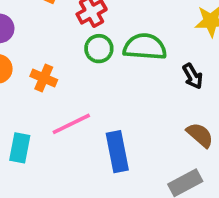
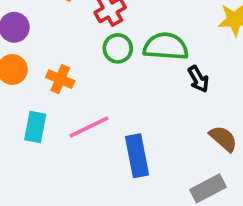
black arrow: (193, 76) -> (198, 79), moved
cyan rectangle: (20, 148) -> (35, 127), moved

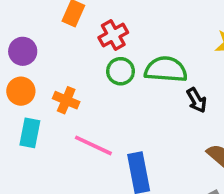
cyan rectangle: (35, 127) -> (30, 133), moved
pink line: (89, 127) -> (93, 145), turned 51

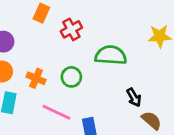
green circle: (121, 71) -> (71, 77), moved
black arrow: (197, 100) -> (134, 97), moved

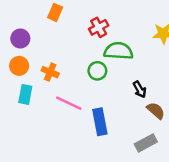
red cross: (71, 29) -> (99, 27), moved
green circle: (71, 77) -> (97, 71), moved

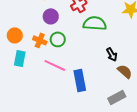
purple circle: (20, 39) -> (51, 16), moved
green circle: (97, 71) -> (58, 39), moved

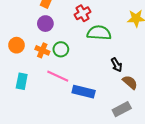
purple circle: (51, 16) -> (45, 24), moved
cyan rectangle: (20, 58) -> (22, 81), moved
blue rectangle: (80, 80) -> (84, 92), turned -65

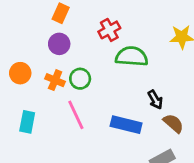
pink line: (58, 76) -> (76, 115), turned 40
blue rectangle: (84, 92) -> (126, 125), moved

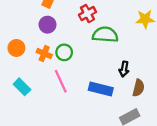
black arrow: (155, 100) -> (124, 69), turned 40
cyan rectangle: (27, 122) -> (22, 87), turned -56
brown semicircle: (173, 123) -> (138, 88), turned 63

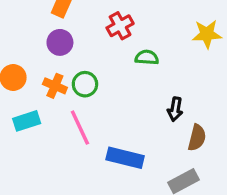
green semicircle: (105, 35) -> (147, 57), size x0.6
cyan rectangle: (22, 87) -> (27, 121), moved, turned -63
blue rectangle: (101, 89) -> (125, 158), moved

